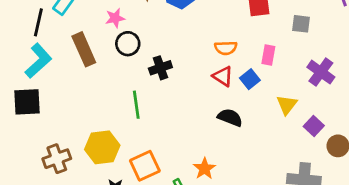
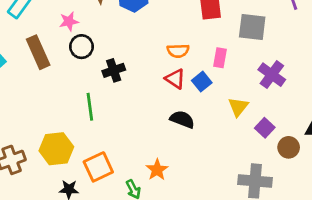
gray square: (301, 24) -> (252, 27), size x1.5

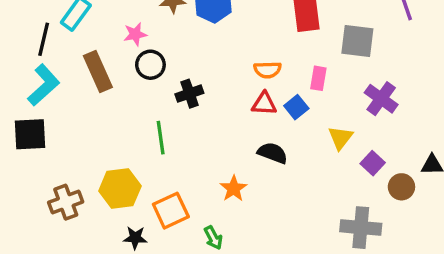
red triangle: (175, 79) -> (264, 104), turned -30
orange star: (157, 170) -> (234, 189), moved

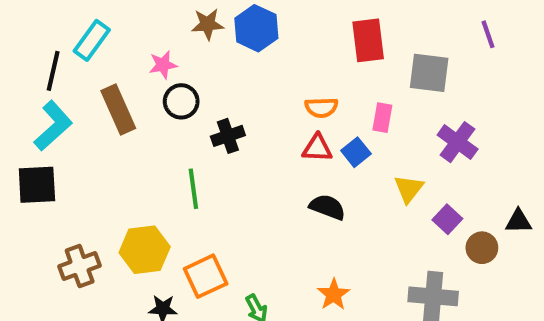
orange star: (234, 189) -> (334, 294), moved

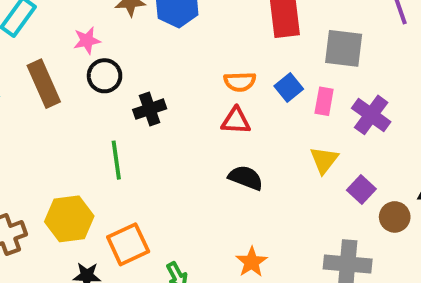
pink rectangle: (382, 118) -> (324, 101), moved
blue square: (356, 152) -> (289, 88), moved

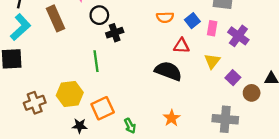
black circle: (105, 76) -> (99, 15), moved
red triangle: (236, 121) -> (181, 46), moved
black semicircle: (246, 178) -> (168, 71), size x1.4

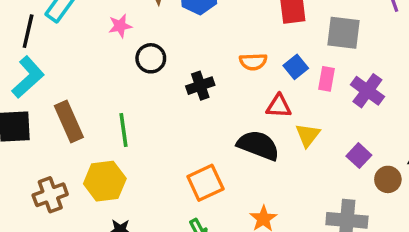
brown rectangle: (56, 18) -> (69, 121), moved
black cross: (115, 33) -> (200, 86), moved
green line: (96, 61) -> (124, 130), moved
yellow triangle: (212, 61) -> (308, 135), moved
orange square: (103, 108) -> (205, 183), moved

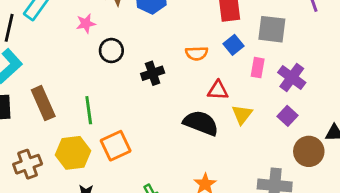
blue square: (296, 67) -> (234, 45), moved
purple square: (359, 156) -> (287, 116), moved
brown circle: (388, 179) -> (309, 151), size x1.4
orange square: (205, 183) -> (116, 146), moved

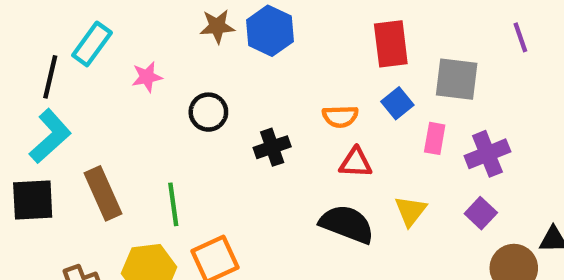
pink star: (86, 24) -> (147, 77), moved
purple cross: (292, 78) -> (487, 154), turned 32
red triangle: (218, 90) -> (356, 163), moved

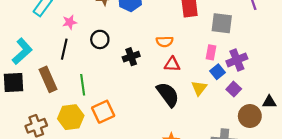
black line: (50, 77) -> (64, 49), moved
blue square: (397, 103) -> (217, 72), moved
black semicircle: (347, 224) -> (168, 94), turned 32

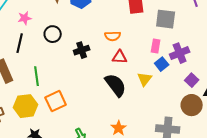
purple square: (234, 89) -> (192, 80), moved

